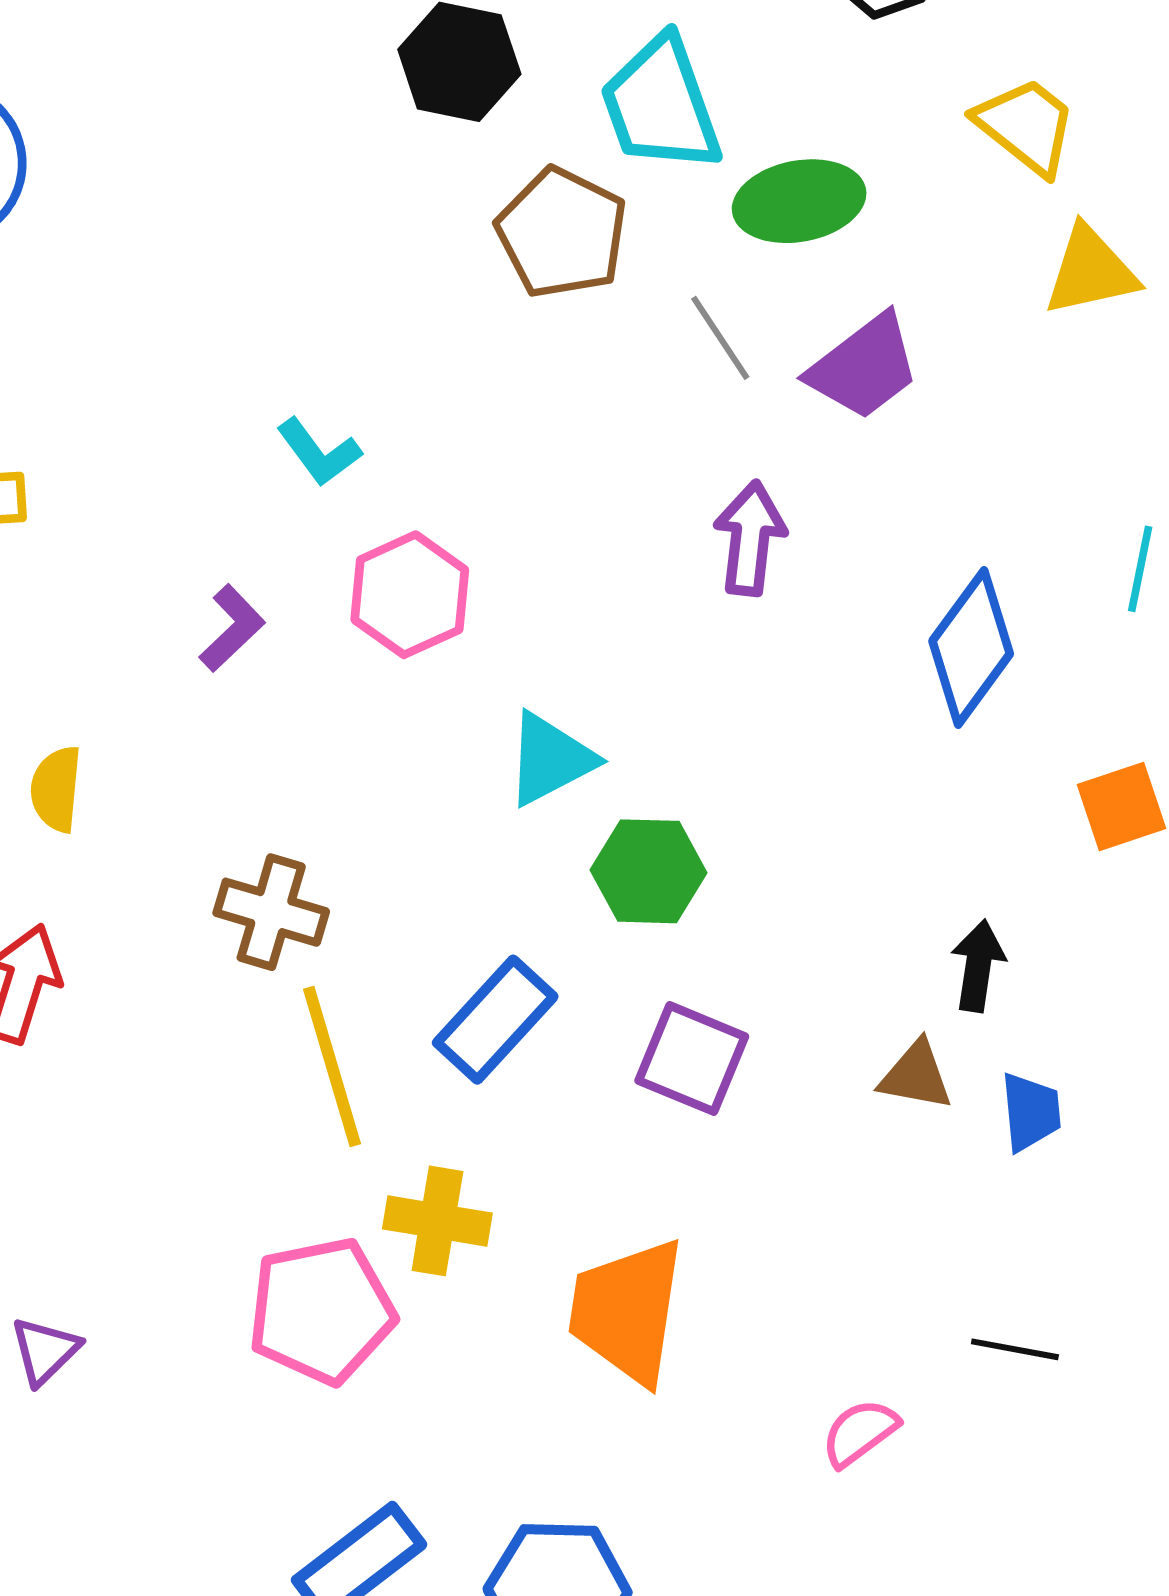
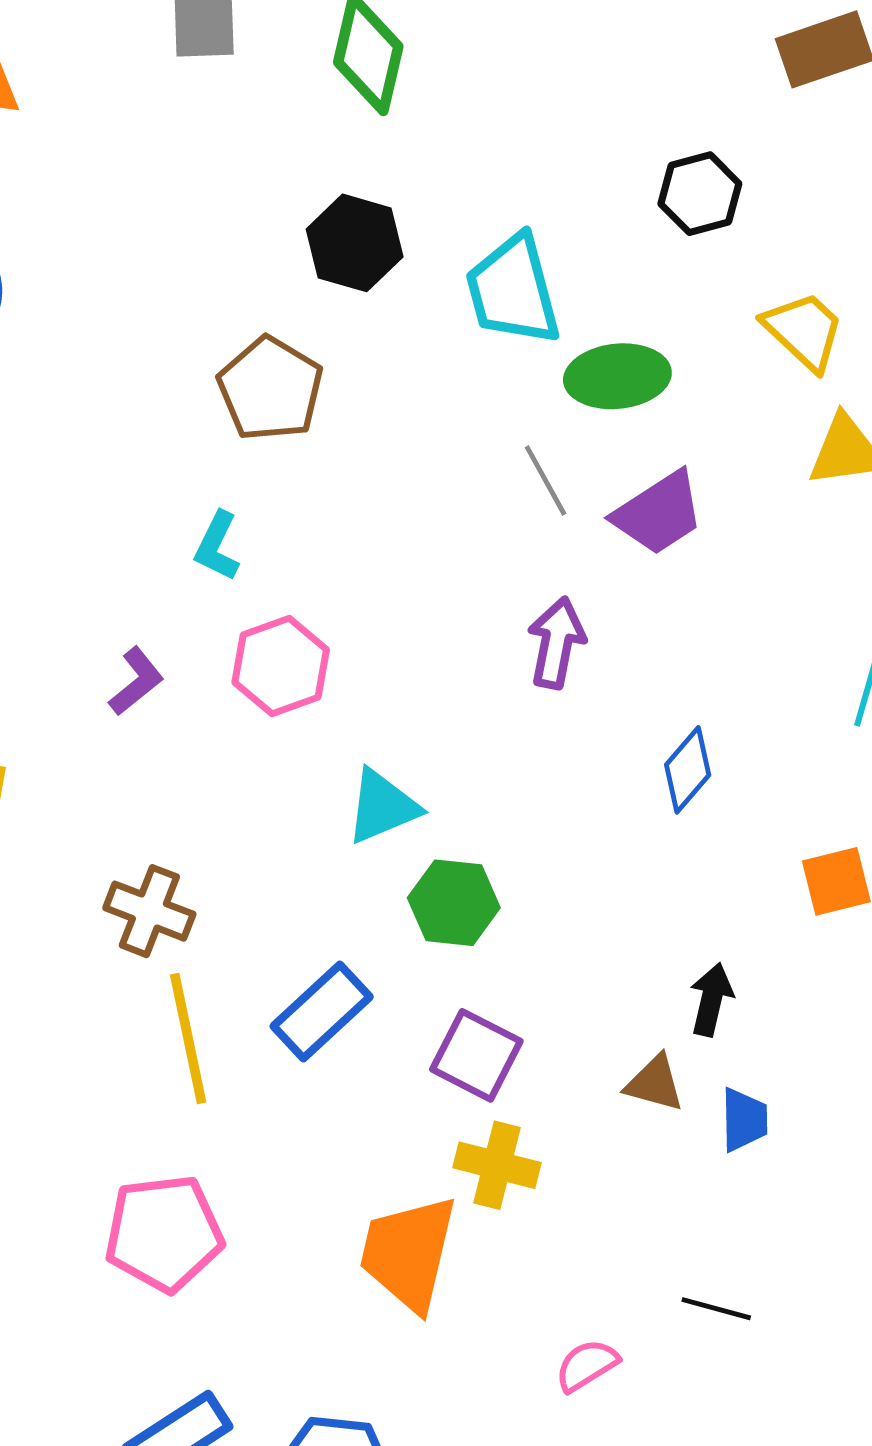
brown pentagon: (562, 233) -> (270, 389), moved
cyan L-shape: (319, 452) -> (217, 546), turned 58
blue diamond: (971, 647) -> (688, 770), moved, size x0.7
yellow cross: (437, 1221) -> (497, 1165), moved

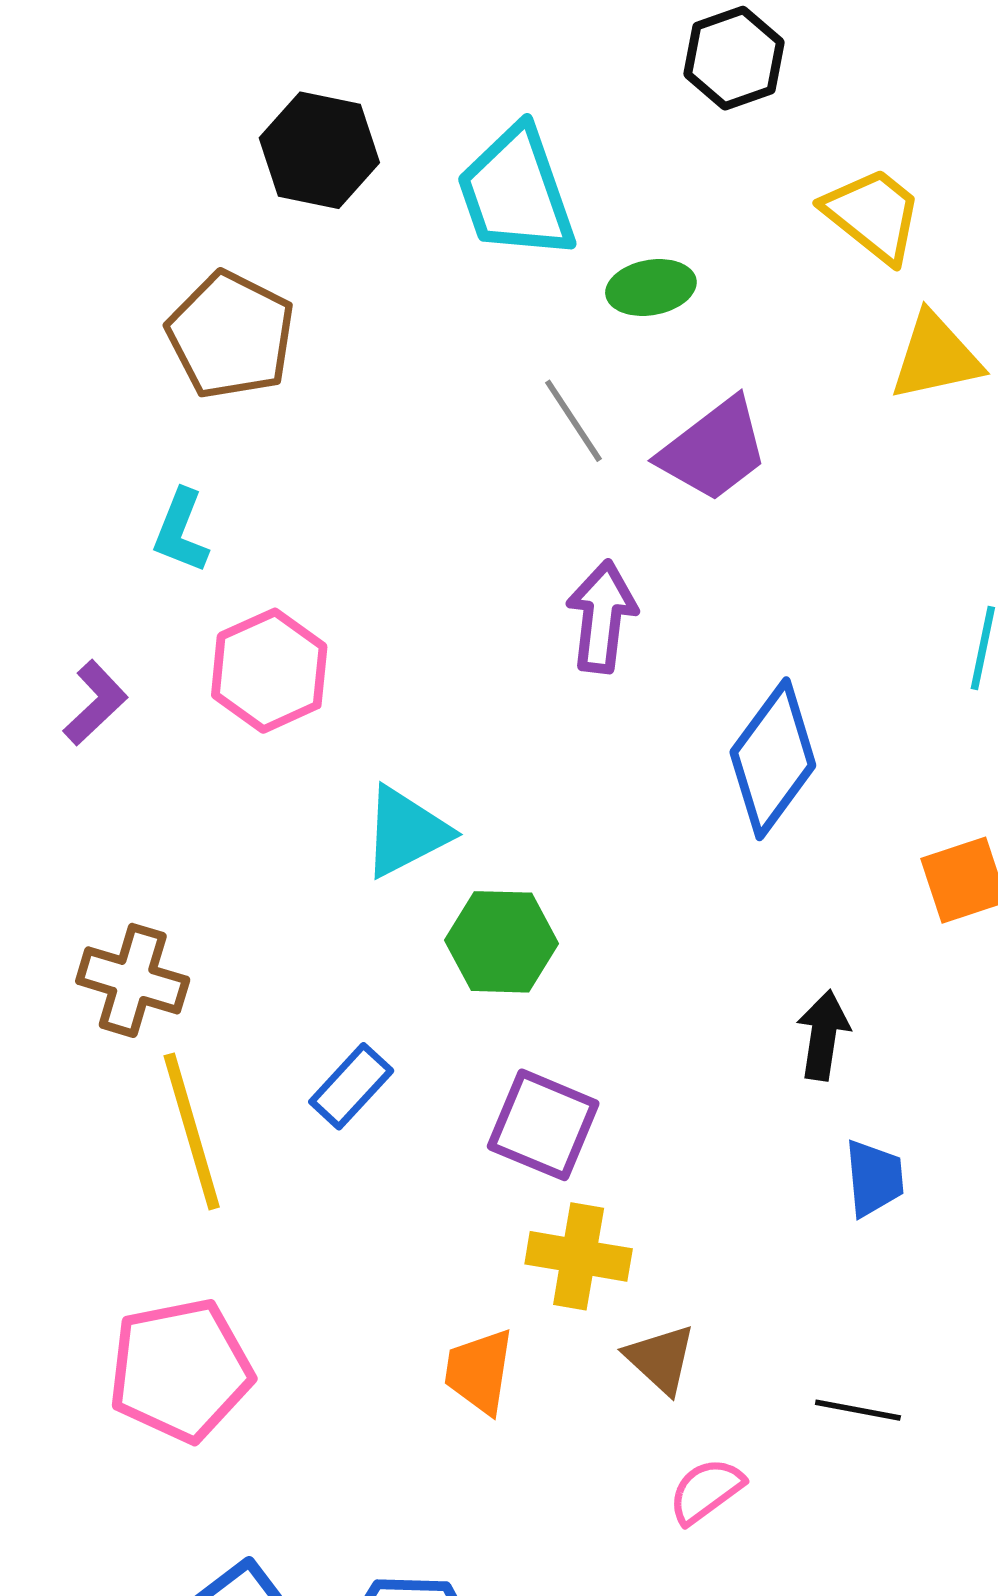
green ellipse: (617, 376) -> (651, 288), size x0.7
blue diamond: (688, 770) -> (773, 759), size x1.5
blue rectangle: (322, 1011) -> (351, 1086), size x0.7
brown triangle: (655, 1083) -> (660, 1359), moved, turned 32
orange trapezoid: (408, 1253) -> (479, 1371), size x0.6

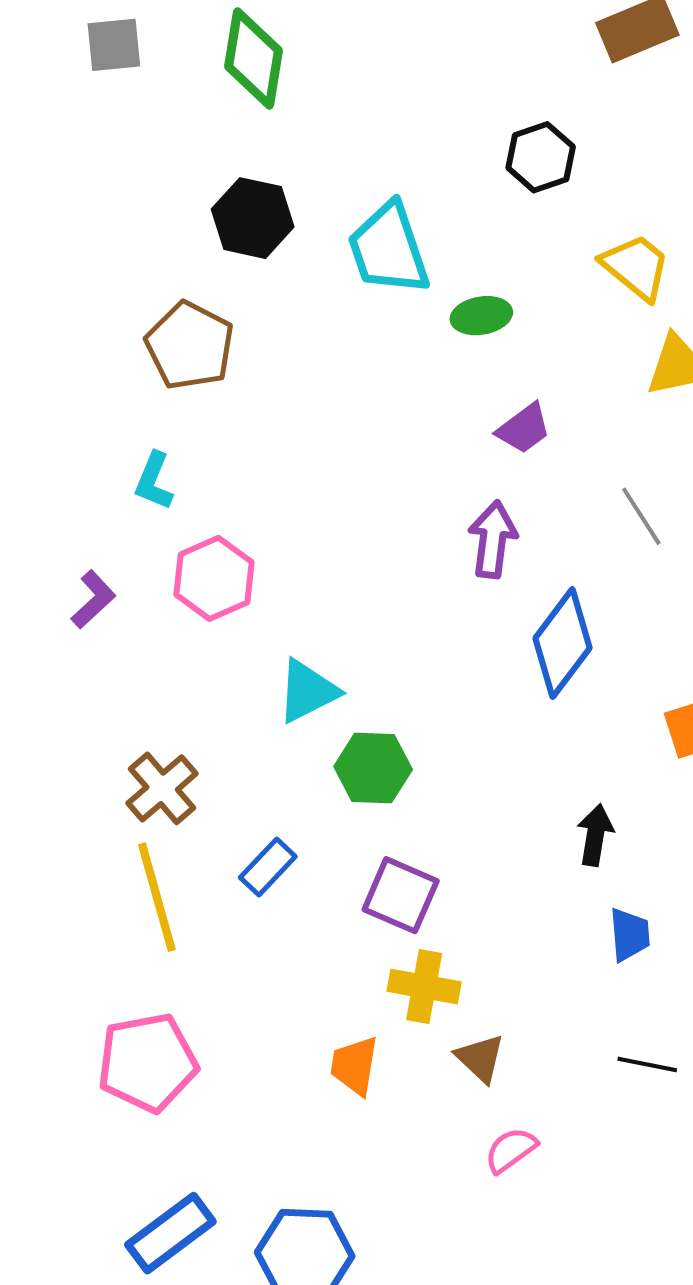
gray line: (573, 421) -> (641, 516), moved
purple trapezoid: (714, 450) -> (524, 429), size x0.7
purple arrow: (602, 617) -> (493, 539), moved
brown cross: (133, 980) -> (162, 788), moved, turned 32
black line: (858, 1410) -> (647, 1065), moved

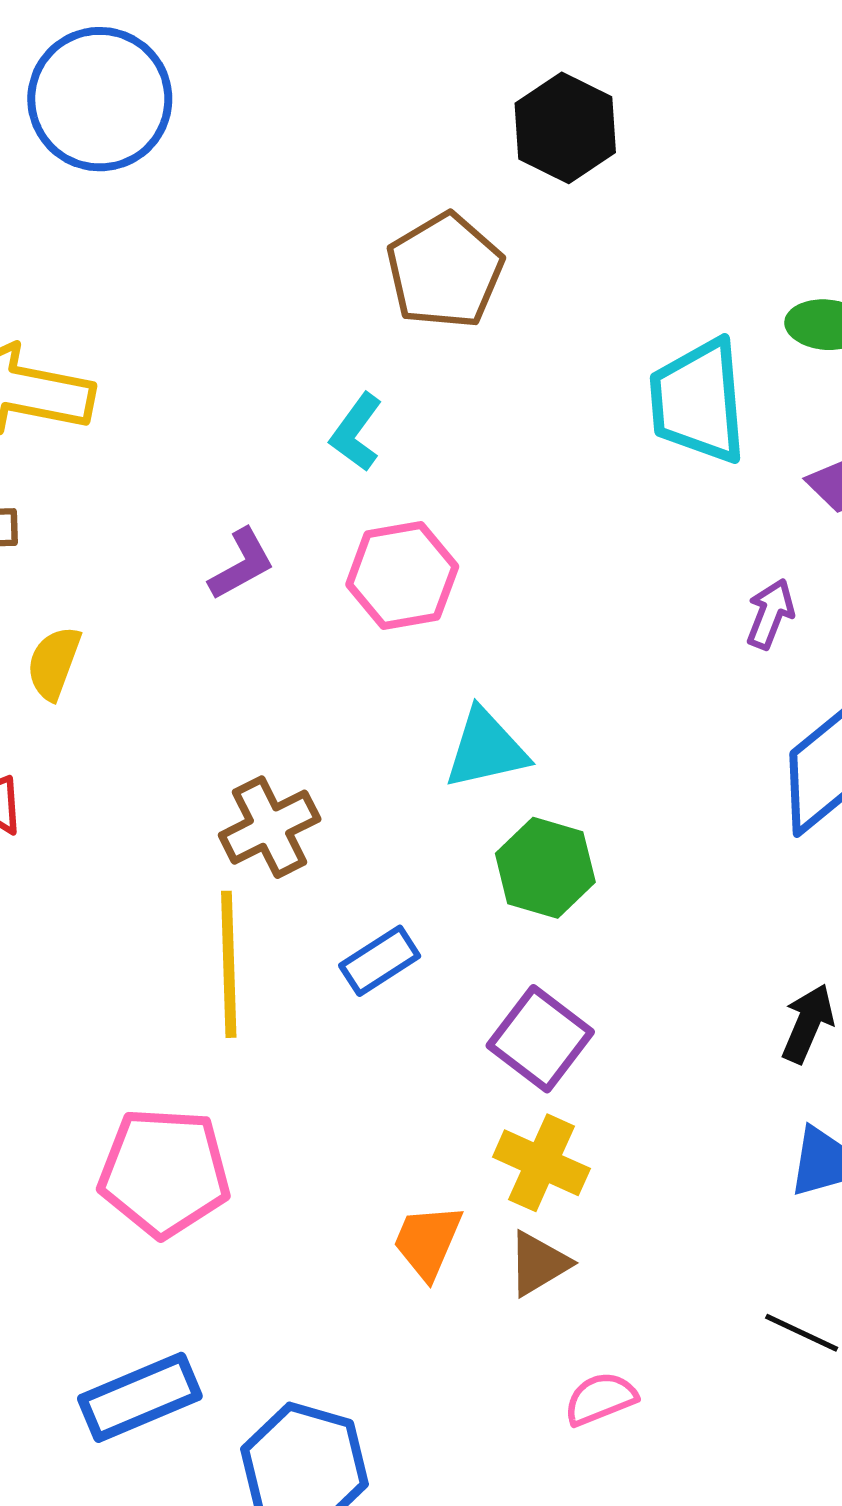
cyan trapezoid: (389, 249) -> (698, 401), moved
purple arrow: (493, 539) -> (770, 614), size x0.7
brown triangle: (480, 1058) -> (538, 1264), moved, turned 32

